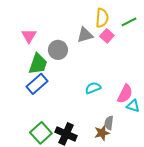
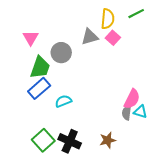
green line: (129, 22) -> (136, 14), moved
cyan semicircle: (93, 88) -> (63, 101), moved
gray semicircle: (109, 123) -> (127, 113), moved

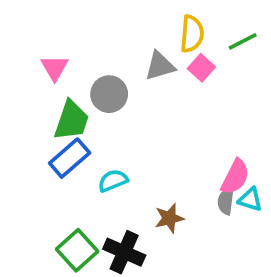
green line: (136, 14) -> (243, 41), moved
brown star: (108, 140) -> (169, 218), moved

